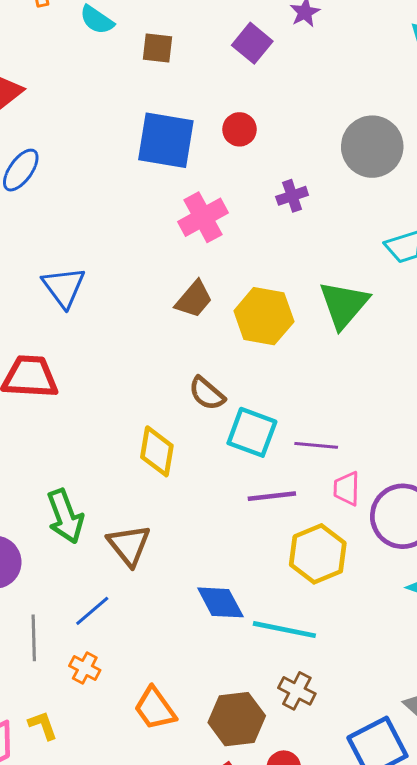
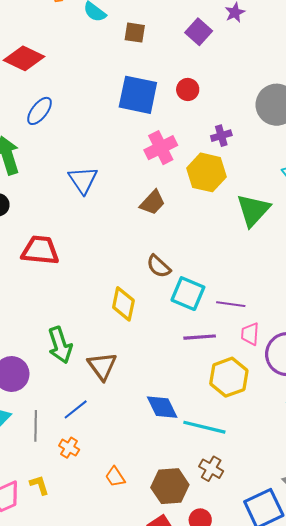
blue triangle: (64, 287) -> (83, 180), moved
yellow hexagon: (264, 316) -> (206, 172), moved
orange trapezoid: (155, 708) -> (115, 477), size x0.7

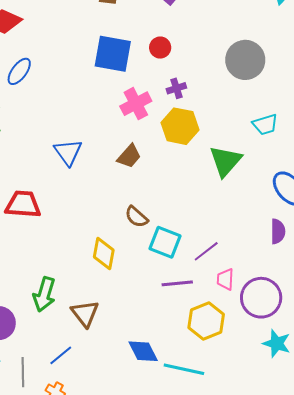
purple cross: (221, 136) -> (176, 88), moved
blue triangle: (83, 180) -> (68, 152), moved
purple line: (231, 304) -> (206, 251), turned -44
green arrow: (60, 345) -> (44, 294), turned 36

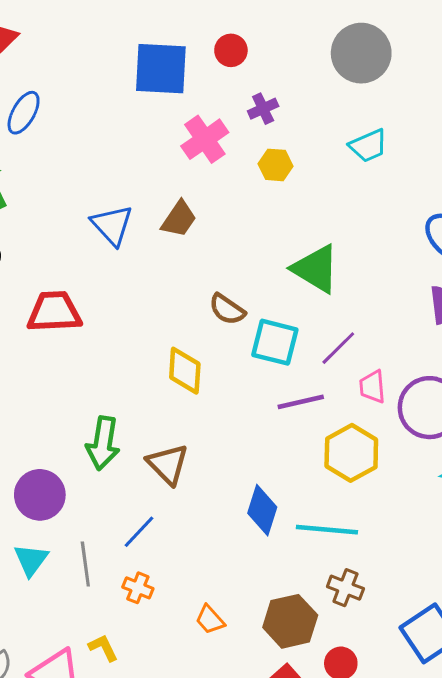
cyan trapezoid: (265, 124) -> (368, 146), moved
yellow hexagon: (180, 126) -> (276, 165), size x0.6
brown trapezoid: (129, 156) -> (179, 219), moved
green triangle: (225, 161) -> (316, 269), moved, turned -33
blue diamond: (143, 351) -> (262, 510), turned 52

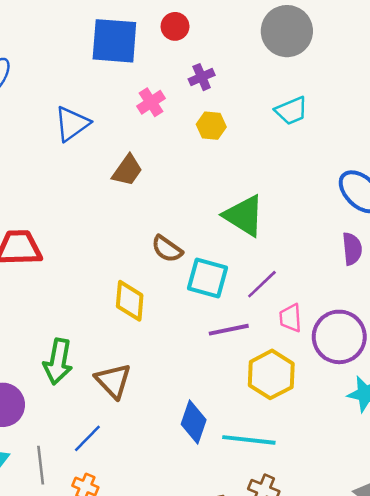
pink cross: (205, 139) -> (151, 102), size x0.7
blue triangle: (112, 225) -> (72, 124), moved, turned 36

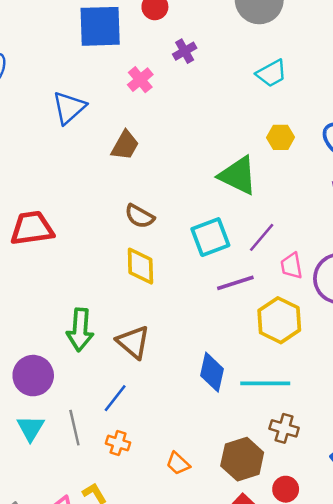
yellow hexagon: (211, 126) -> (281, 137), moved
brown semicircle: (167, 249) -> (140, 216), moved
cyan square: (207, 278) -> (210, 237), turned -30

